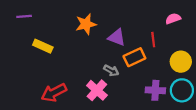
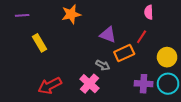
pink semicircle: (173, 19) -> (149, 12), moved, turned -72
orange star: (86, 24) -> (71, 14), moved
red line: (153, 40) -> (142, 37), turned 40
yellow rectangle: (43, 46) -> (39, 43), turned 36

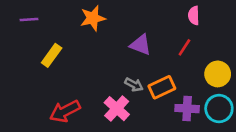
yellow rectangle: (39, 43) -> (52, 55), turned 66
orange rectangle: (124, 53) -> (162, 87), moved

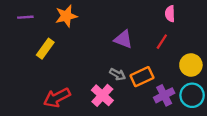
orange star: (93, 18) -> (66, 16), moved
purple cross: (187, 109) -> (164, 95), turned -30

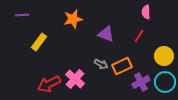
orange star: (66, 16) -> (73, 19), moved
pink cross: (102, 95) -> (75, 79), moved

